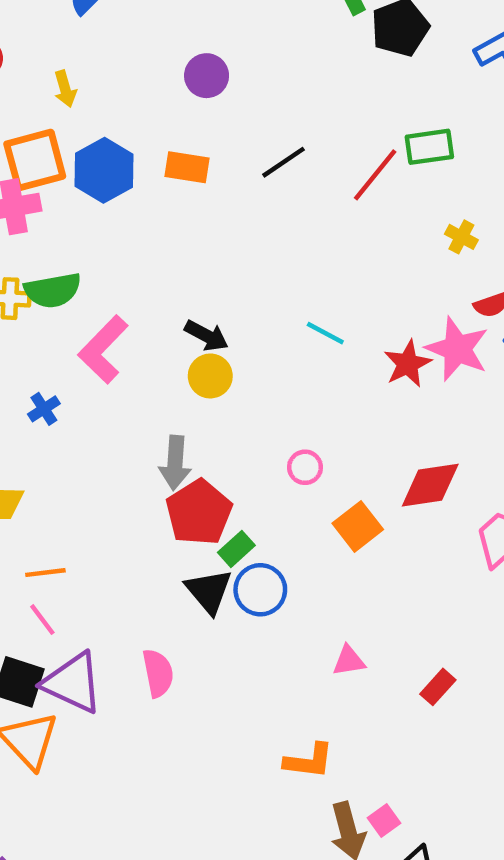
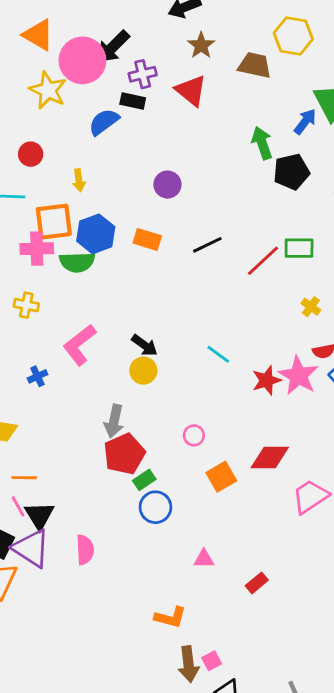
green semicircle: (53, 290) -> (77, 262), moved
black triangle: (209, 591) -> (39, 516), moved

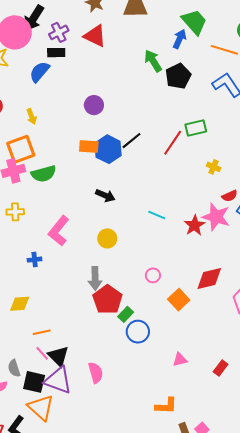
blue hexagon: (96, 234) -> (108, 149), moved
black arrow: (145, 345) -> (105, 196), moved
blue cross: (38, 376) -> (35, 260), turned 32

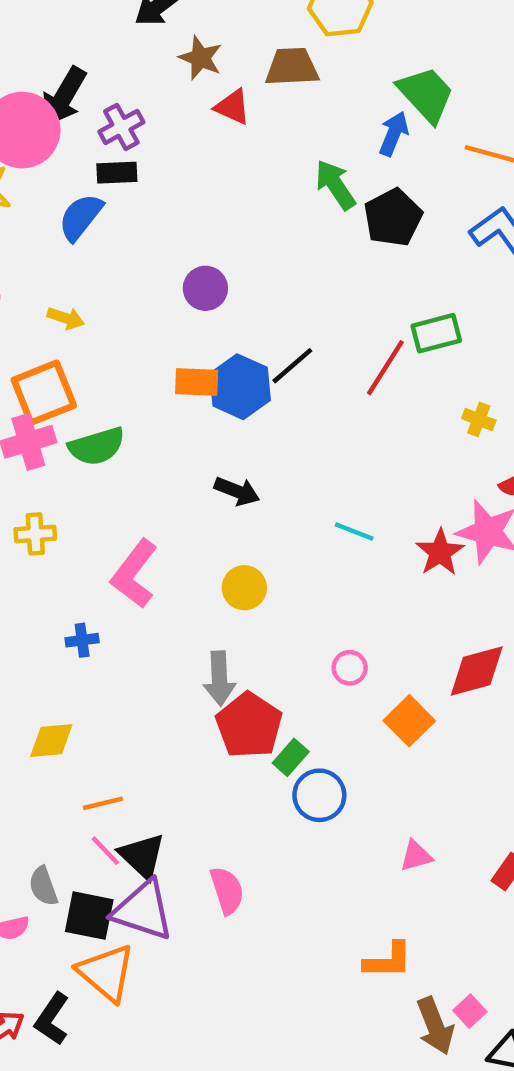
red triangle: (95, 36) -> (233, 107), moved, size x0.7
yellow arrow: (32, 116) -> (66, 318), turned -49

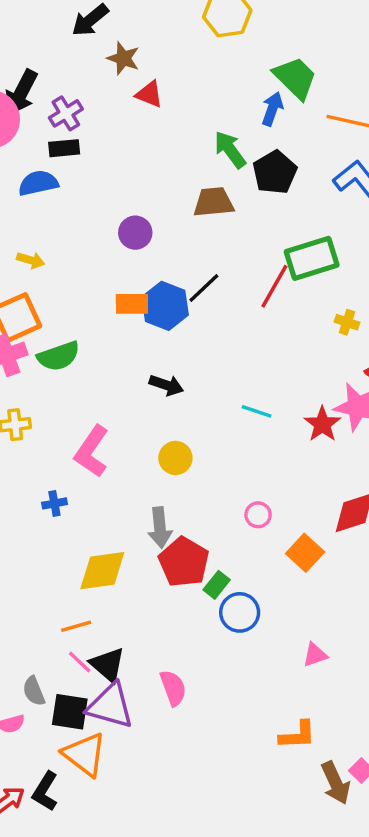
brown trapezoid: (292, 67) -> (214, 202), moved
blue semicircle: (81, 217) -> (38, 183), turned 42
green rectangle: (436, 333) -> (312, 258), size x1.4
yellow diamond: (51, 741) -> (102, 571), moved, size x1.4

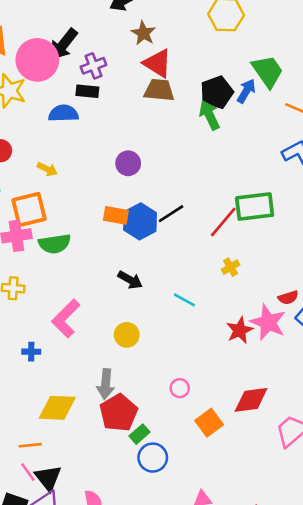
red triangle: (149, 94) -> (158, 63), size x1.4
black pentagon: (275, 172) -> (217, 92), moved
brown trapezoid: (214, 202) -> (159, 90), moved
yellow cross: (347, 322) -> (230, 267), moved, turned 30
cyan line: (257, 411) -> (184, 300), moved

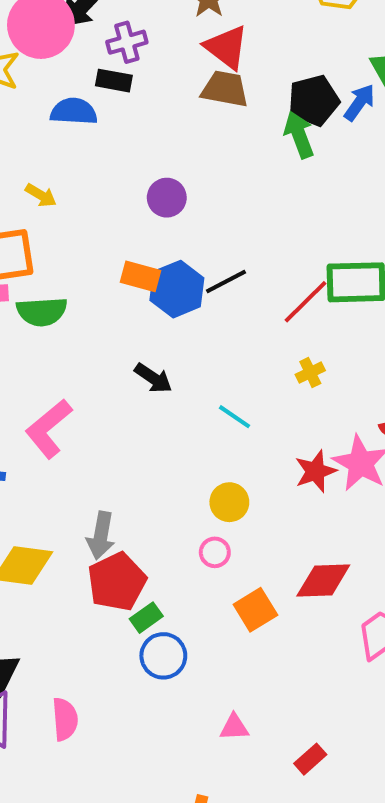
yellow circle: (127, 335) -> (229, 502), moved

